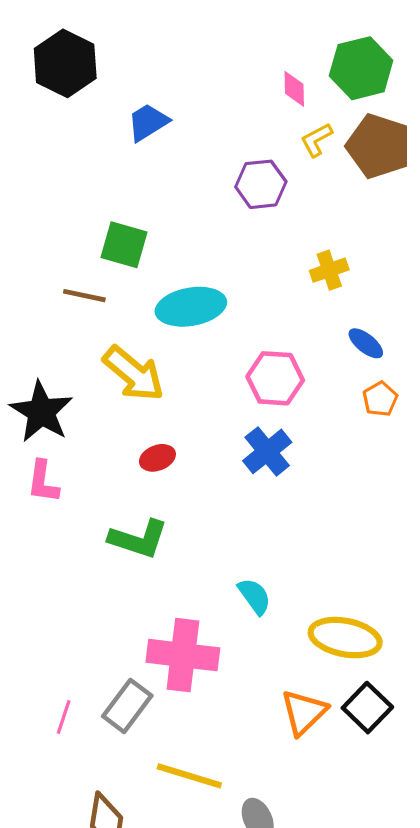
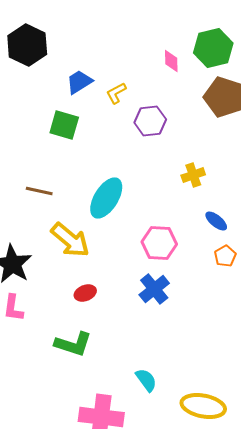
yellow L-shape: (317, 140) -> (116, 93), moved
green square: (124, 245) -> (64, 125), moved
cyan ellipse: (191, 307) -> (106, 198), turned -48

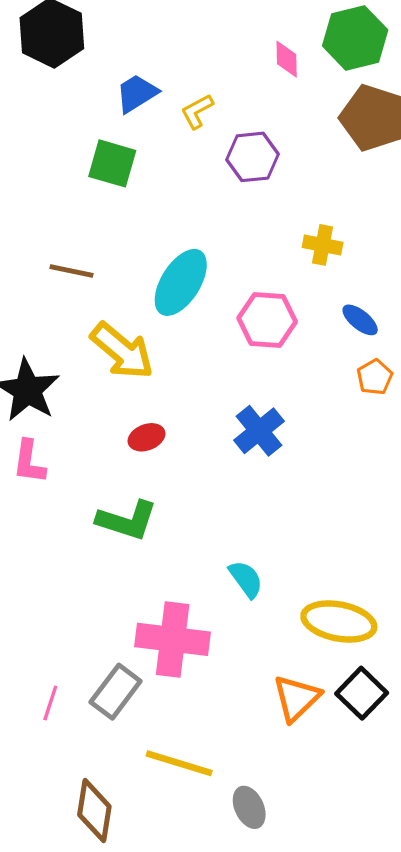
yellow cross: (193, 175) -> (323, 245), turned 30
pink hexagon: (159, 243) -> (267, 320), moved

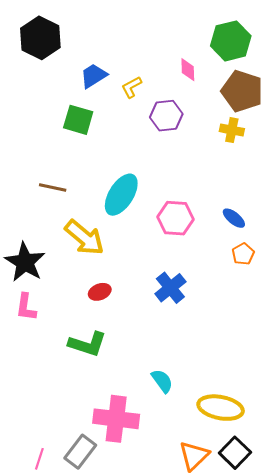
pink diamond: (287, 59) -> (188, 70), moved
yellow cross: (323, 245) -> (232, 130), moved

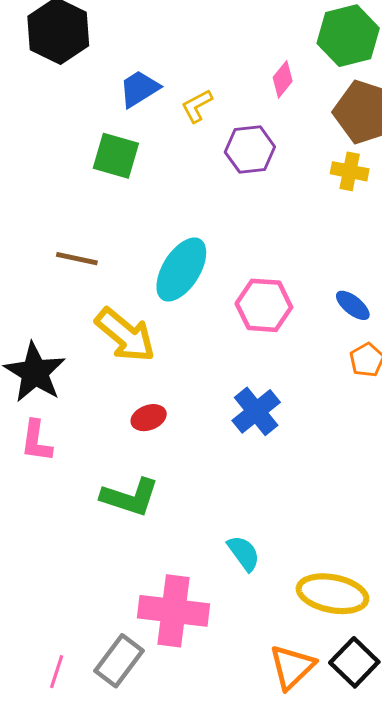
pink diamond: (188, 70) -> (283, 79), turned 40

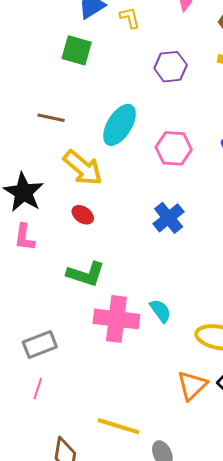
yellow L-shape: (197, 106) -> (130, 18), turned 105
purple hexagon: (250, 149) -> (171, 67), moved
red ellipse: (149, 418) -> (83, 215), moved, turned 55
pink cross: (174, 611) -> (116, 319), moved
gray rectangle: (119, 661) -> (40, 344), moved, turned 32

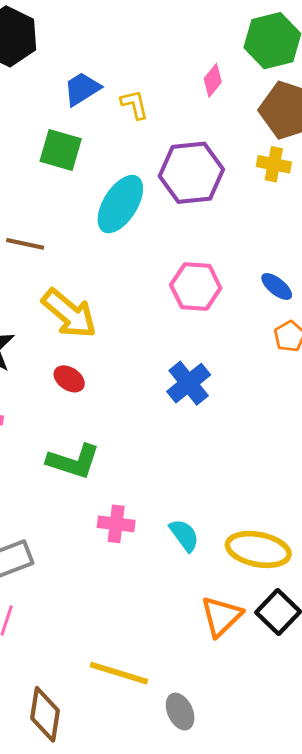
purple hexagon: (171, 67) -> (191, 173), size x1.4
cyan ellipse: (119, 125) -> (120, 204), moved
cyan semicircle: (160, 311) -> (184, 535), moved
pink cross: (116, 319) -> (116, 524), size x0.6

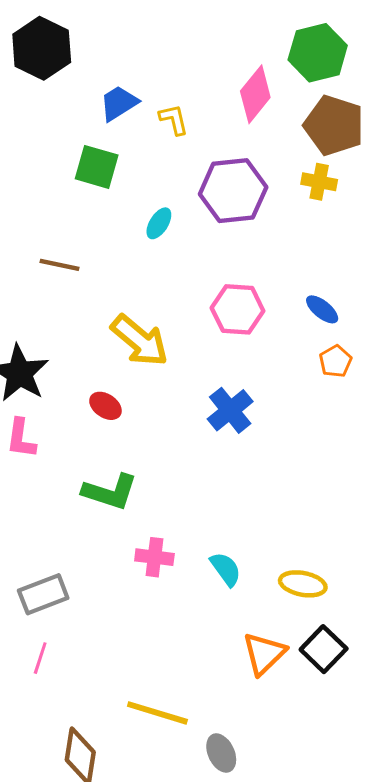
pink diamond: (213, 80) -> (255, 94), size x1.6
cyan ellipse: (120, 204) -> (159, 223), size x0.5
yellow arrow: (69, 314) -> (140, 341), moved
yellow ellipse: (258, 549) -> (303, 584), size x0.7

